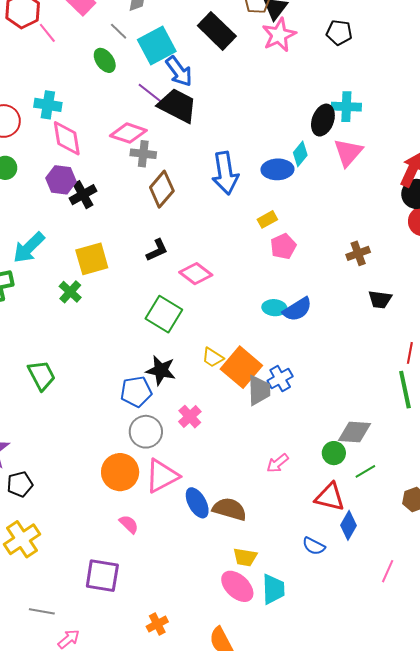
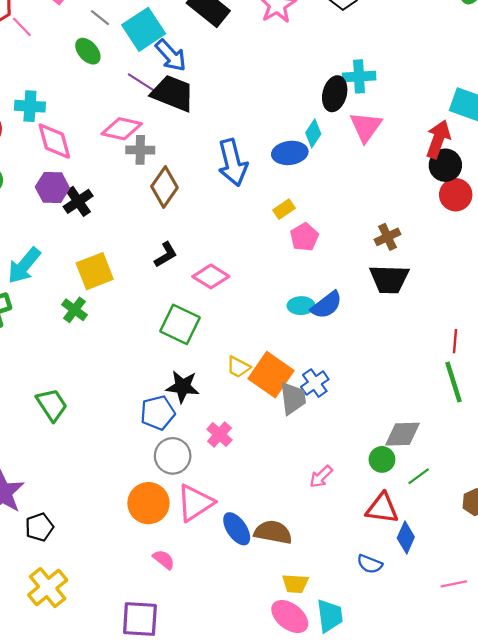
black trapezoid: (380, 299) -> (389, 279), moved, size x1.5
pink line: (388, 571) -> (454, 584), turned 60

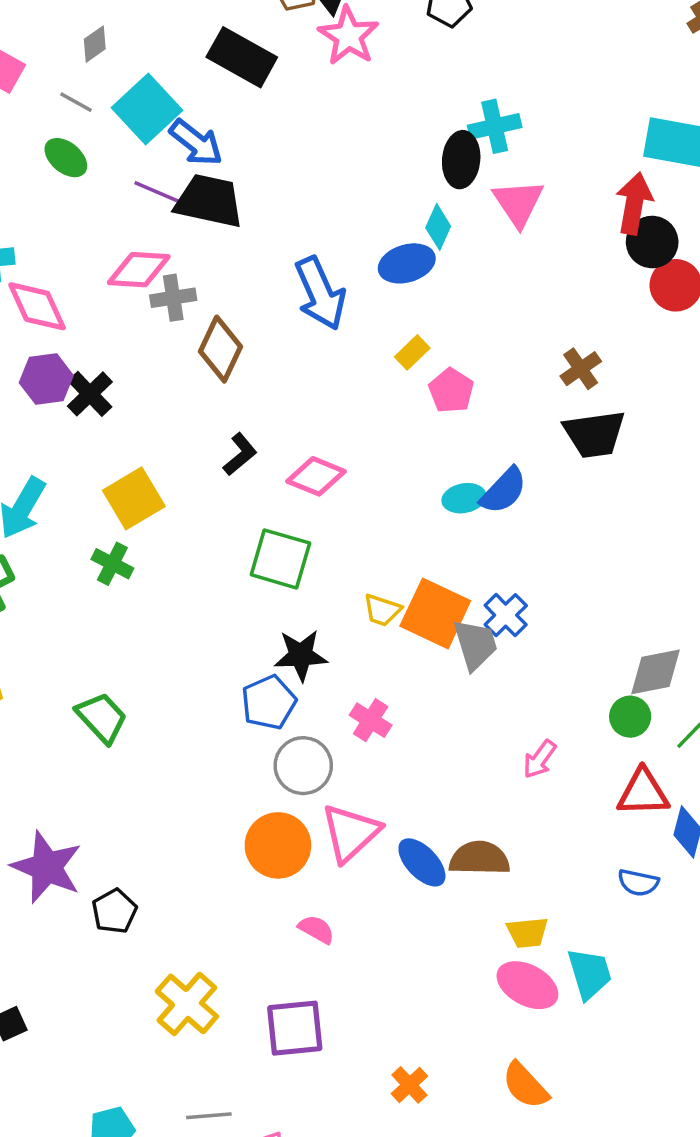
yellow cross: (48, 588) -> (187, 1004), moved

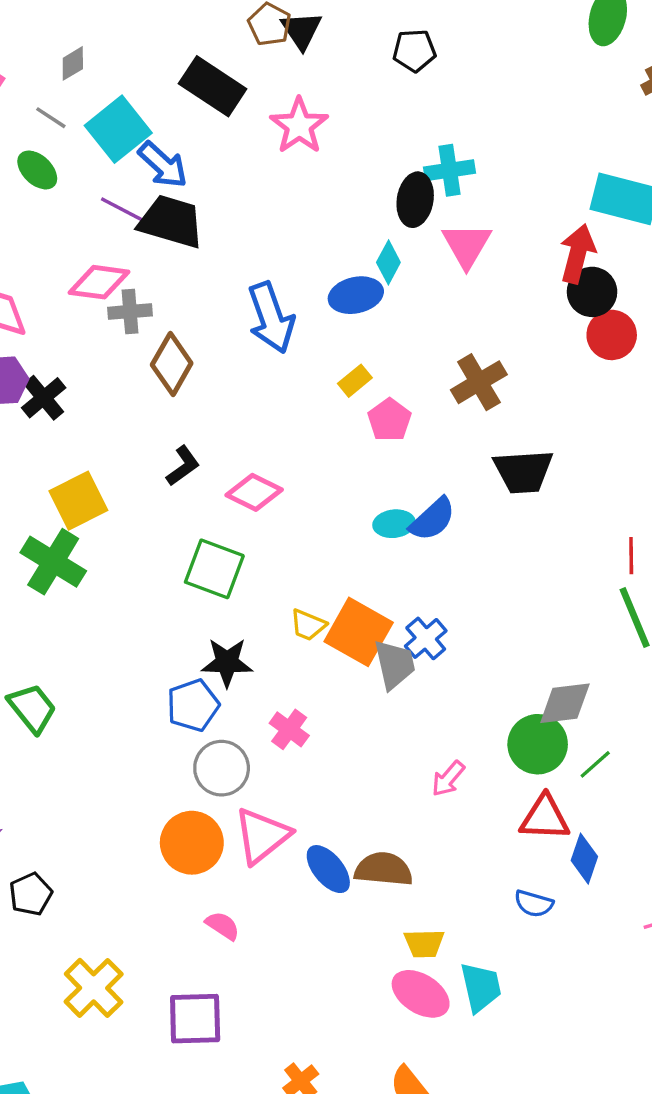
pink star: (348, 36) -> (299, 126), moved
brown cross: (581, 369) -> (479, 382), moved, size x1.4
green cross: (112, 564) -> (53, 562), size x1.6
green circle: (630, 717) -> (538, 744), size x1.5

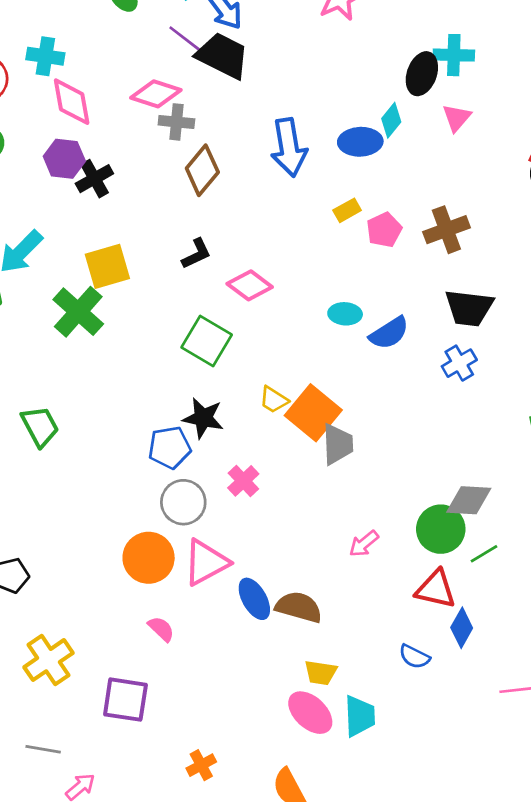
pink triangle: (467, 245) -> (457, 118), size x0.7
pink pentagon: (389, 420) -> (384, 230), moved
cyan ellipse: (394, 524) -> (345, 314), moved
blue cross: (426, 638) -> (459, 363), moved

